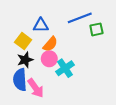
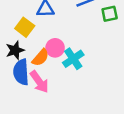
orange semicircle: (50, 44) -> (40, 58), moved
black star: (25, 60) -> (15, 50), moved

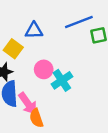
orange semicircle: (40, 58) -> (36, 118), moved, turned 120

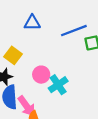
blue triangle: (34, 31) -> (32, 23), moved

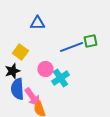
blue line: (74, 31) -> (71, 47), moved

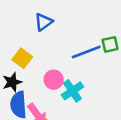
blue triangle: (37, 23) -> (44, 22), turned -35

